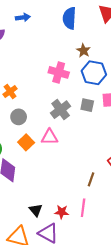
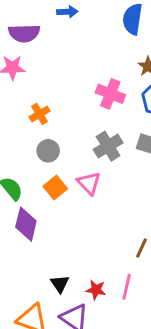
pink triangle: (50, 137) -> (89, 183), turned 42

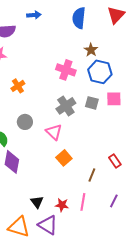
gray circle: (48, 151) -> (25, 122), moved
orange square: (55, 188) -> (64, 158), moved

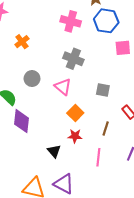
gray square: (92, 103) -> (103, 90), moved
gray cross: (66, 106) -> (73, 59), turned -30
black triangle: (37, 202) -> (54, 151), moved
red star: (62, 205) -> (75, 136), moved

